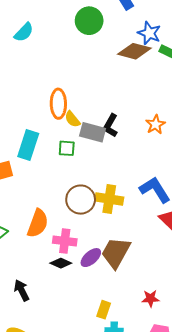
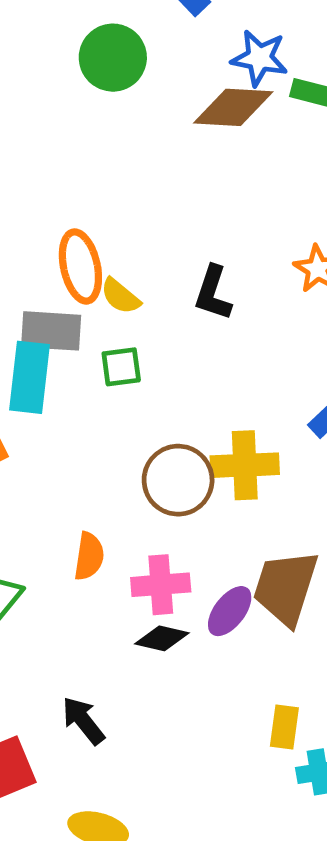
gray rectangle: (93, 132) -> (51, 331), moved
orange semicircle: (38, 223) -> (89, 556), size x0.7

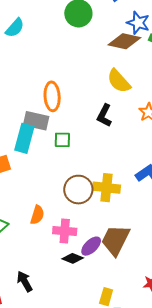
yellow semicircle: (120, 296) -> (119, 81), moved, size x1.5
black diamond: (162, 638) -> (73, 258), moved

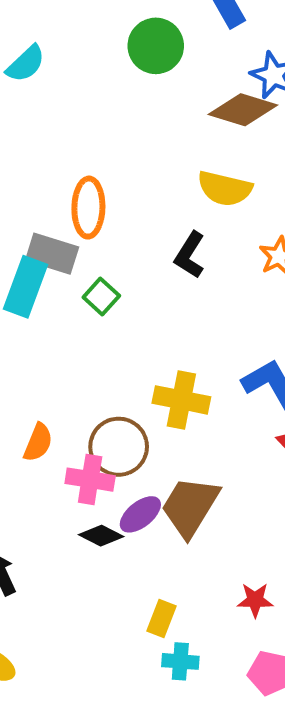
yellow semicircle: (119, 81) -> (225, 189), turned -40
green square: (62, 140) -> (101, 296), turned 36
brown circle: (78, 190) -> (119, 447), moved

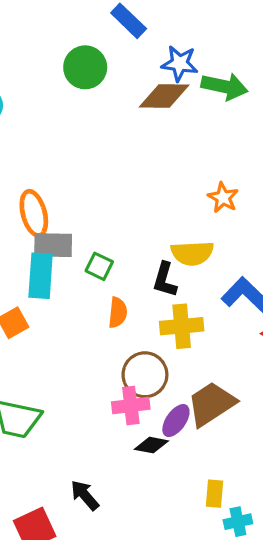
yellow semicircle: (225, 189) -> (192, 253), moved
orange ellipse: (88, 208) -> (34, 213), moved
black L-shape: (190, 255) -> (165, 280), moved
orange semicircle: (38, 442) -> (118, 313), moved
brown trapezoid: (190, 507) -> (211, 404), turned 42

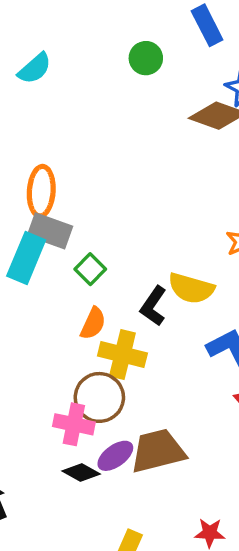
green circle: (85, 67) -> (146, 58), size x0.7
yellow cross: (182, 326) -> (122, 355), moved

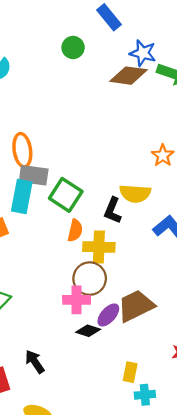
green square: (90, 269) -> (66, 195), size x1.6

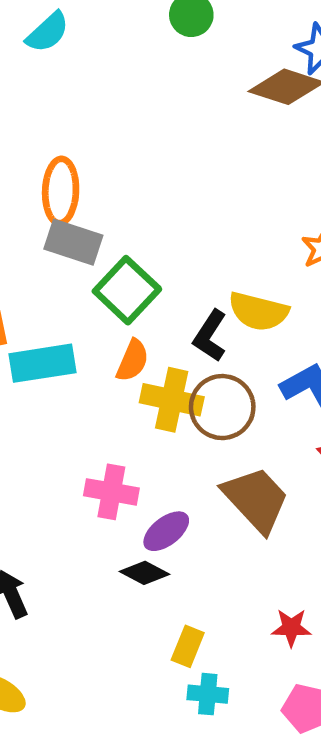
cyan rectangle: (22, 196) -> (42, 363), moved, turned 60
brown circle: (90, 279) -> (222, 407), moved
brown trapezoid: (136, 306) -> (256, 499), moved, turned 63
black diamond: (88, 331) -> (145, 573), moved

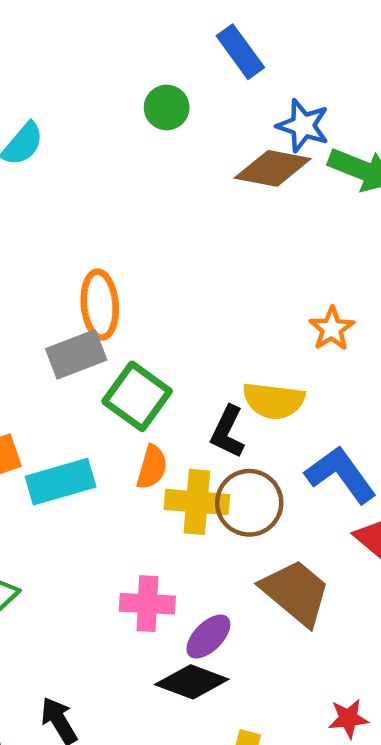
orange ellipse: (61, 191) -> (100, 305), moved
gray rectangle: (73, 242) -> (76, 354), turned -32
black diamond: (145, 573) -> (192, 682), size x1.4

